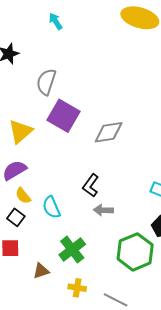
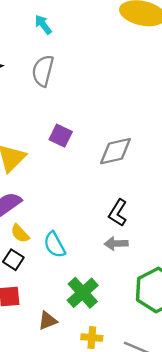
gray semicircle: (46, 82) -> (43, 71), moved
purple square: (63, 116) -> (61, 136), size x0.6
black L-shape: (91, 185) -> (118, 213), moved

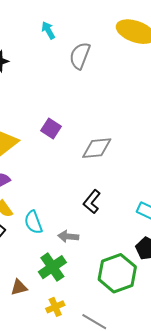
gray semicircle: (43, 71) -> (80, 56), moved
gray arrow: (116, 244) -> (68, 237), moved
yellow cross: (92, 338) -> (55, 307), turned -36

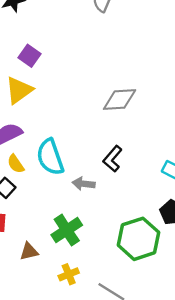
purple square: (51, 128) -> (29, 56), moved
cyan semicircle: (33, 222) -> (50, 157), moved, size x1.4
gray arrow: (68, 237) -> (84, 184), moved

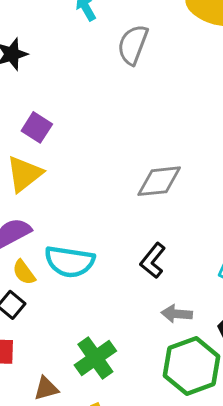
cyan semicircle: (50, 157) -> (70, 262), turned -60
gray arrow: (84, 184) -> (177, 314), moved

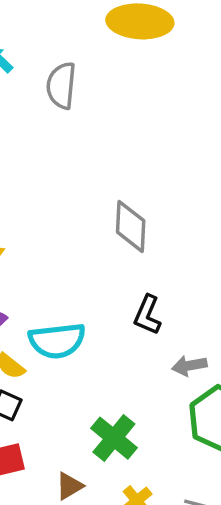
gray diamond: (159, 181) -> (131, 226), turned -66

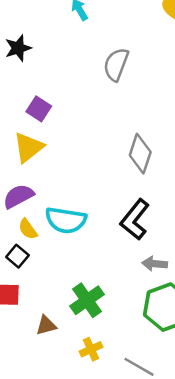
gray semicircle: (61, 86) -> (116, 64), moved
black L-shape: (147, 315) -> (135, 220), size x1.4

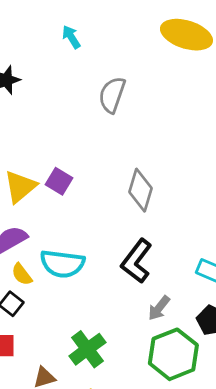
purple square: (39, 109) -> (59, 181), moved
gray arrow: (155, 264) -> (159, 308), turned -55

